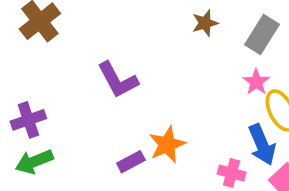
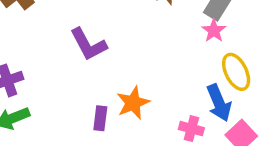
pink star: (256, 82) -> (214, 31), moved
purple rectangle: (131, 162) -> (100, 118), turned -55

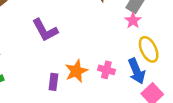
pink cross: (191, 129) -> (106, 70), moved

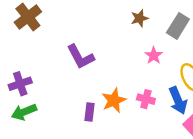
pink star: (133, 20) -> (154, 55), moved

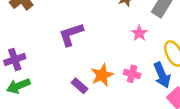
purple L-shape: (80, 57) -> (71, 34), turned 100
purple rectangle: (89, 112) -> (79, 86), turned -56

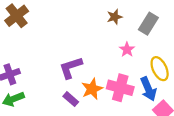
purple L-shape: (71, 34) -> (71, 68), moved
pink cross: (132, 74) -> (120, 88), size x1.6

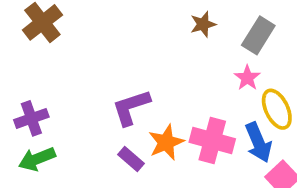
pink star: (127, 50) -> (247, 78), moved

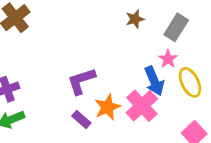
pink cross: (212, 141) -> (142, 106), turned 32
blue arrow: (258, 142) -> (154, 81), moved

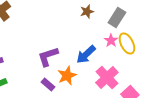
blue arrow: (154, 81) -> (86, 55), moved, turned 70
yellow ellipse: (190, 82) -> (127, 44), moved
pink cross: (142, 106) -> (107, 78), moved

